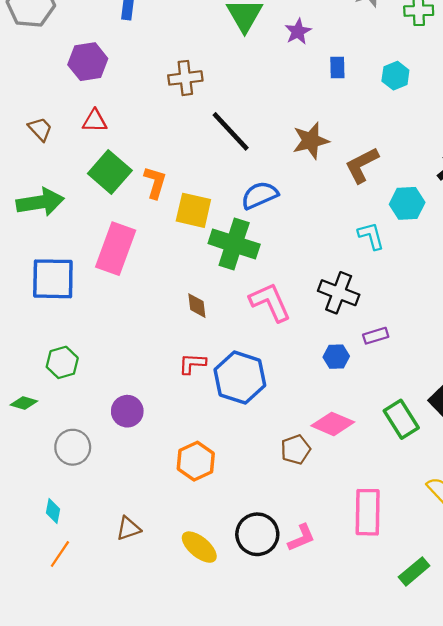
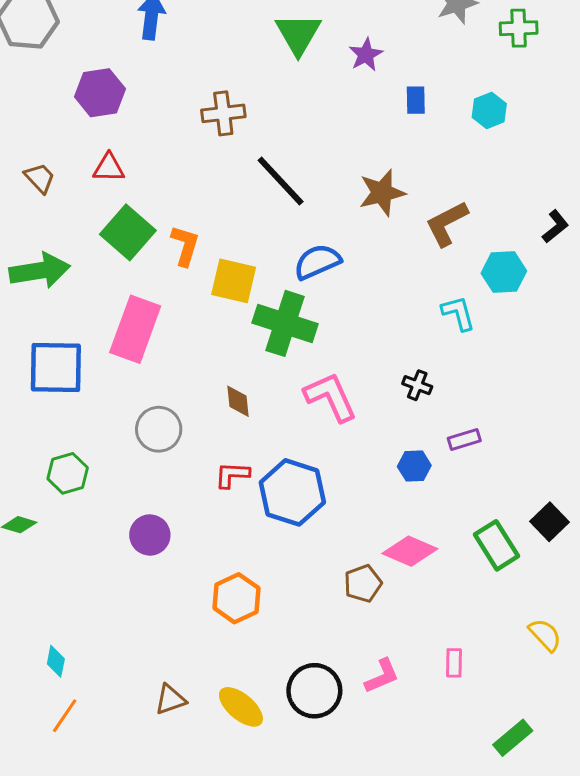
black cross: (339, 293) -> (417, 385), size x0.6
gray circle: (73, 447) -> (159, 429), moved
pink rectangle: (368, 512) -> (454, 663), size x0.5
brown triangle: (128, 528) -> (170, 700), moved
pink L-shape: (301, 538) -> (382, 676), moved

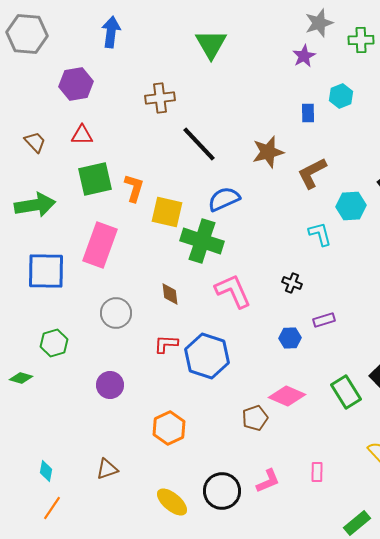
purple star: (366, 55) -> (304, 56), moved
blue rectangle: (416, 100) -> (308, 113), moved
green square: (128, 232) -> (95, 179), turned 36
brown triangle: (170, 700) -> (107, 469), moved

